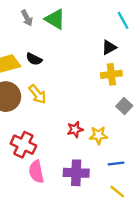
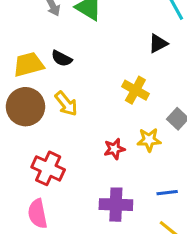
yellow cross: (111, 74) -> (135, 90), moved, turned 36
yellow star: (98, 135) -> (149, 140), moved
pink semicircle: (36, 172) -> (38, 214), moved

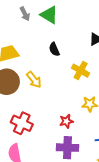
black semicircle: (62, 58) -> (54, 49), moved, turned 40
red star: (114, 149) -> (66, 121), moved

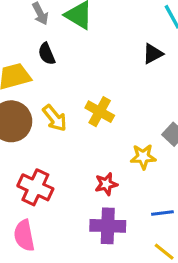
black semicircle: (54, 49) -> (47, 54), moved
yellow cross: (81, 71) -> (100, 112), moved

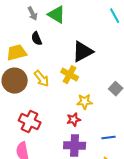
black triangle: (153, 54) -> (83, 52), moved, size x1.6
yellow star: (143, 157) -> (85, 102), moved

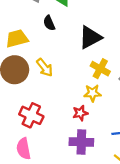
black semicircle: (37, 39) -> (49, 23), moved
yellow cross: (70, 75) -> (100, 69), moved

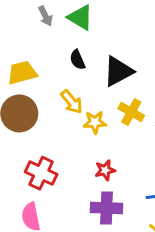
black semicircle: (49, 23) -> (77, 60), moved
yellow arrow: (45, 67) -> (72, 102), moved
yellow star: (92, 93) -> (95, 122), moved

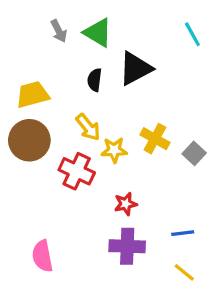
black semicircle: (77, 60) -> (95, 80), turned 30
black triangle: (118, 71) -> (135, 68), moved
red cross: (41, 173) -> (77, 171), moved

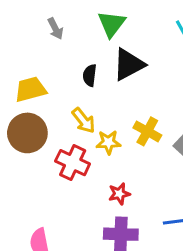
green triangle: (98, 33) -> (111, 24), moved, turned 36

